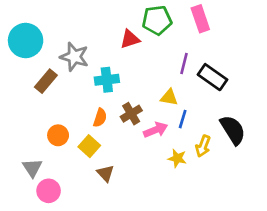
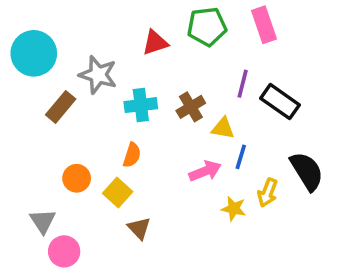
red triangle: (130, 39) -> (155, 43), moved
brown cross: (131, 114) -> (191, 107), moved

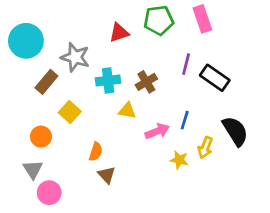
yellow triangle: (223, 128) -> (127, 111), moved
orange semicircle: (132, 155) -> (96, 152), moved
orange circle: (77, 178) -> (41, 137), moved
yellow square: (118, 193) -> (70, 112), moved

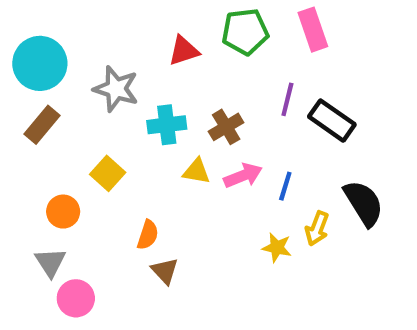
brown rectangle: (46, 82) -> (42, 125), moved
pink arrow: (157, 131) -> (243, 176), moved

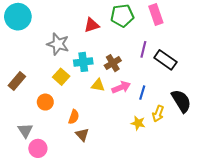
cyan circle: (40, 63) -> (18, 17), moved
brown rectangle: (42, 125) -> (17, 81), moved
yellow square: (108, 173) -> (61, 77), moved
orange circle: (63, 212) -> (45, 102), moved

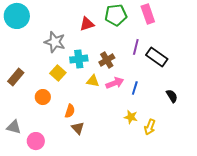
black semicircle: (181, 101) -> (172, 96), size x0.6
yellow arrow: (158, 114) -> (150, 127), moved
gray triangle: (25, 130) -> (14, 127), moved, turned -42

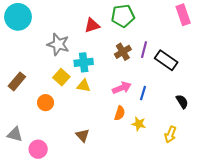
pink rectangle: (148, 14) -> (183, 15), moved
brown cross: (107, 60) -> (123, 52), moved
yellow triangle: (93, 81) -> (84, 86), moved
orange semicircle: (70, 111) -> (120, 113), moved
yellow arrow: (150, 127) -> (170, 134), moved

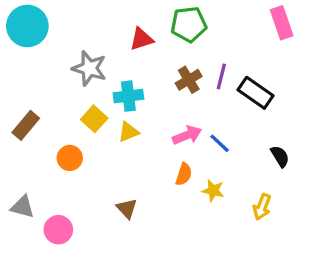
yellow triangle: (84, 86) -> (128, 132), turned -32
blue line: (143, 93) -> (220, 143), turned -64

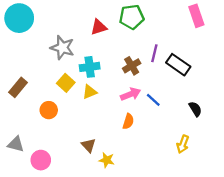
brown cross: (189, 80) -> (132, 66), moved
yellow star: (213, 191) -> (107, 160), moved

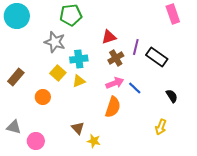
green pentagon: (132, 17) -> (71, 15), moved
red triangle: (99, 27) -> (109, 37), moved
orange semicircle: (128, 121) -> (113, 107), size x1.5

